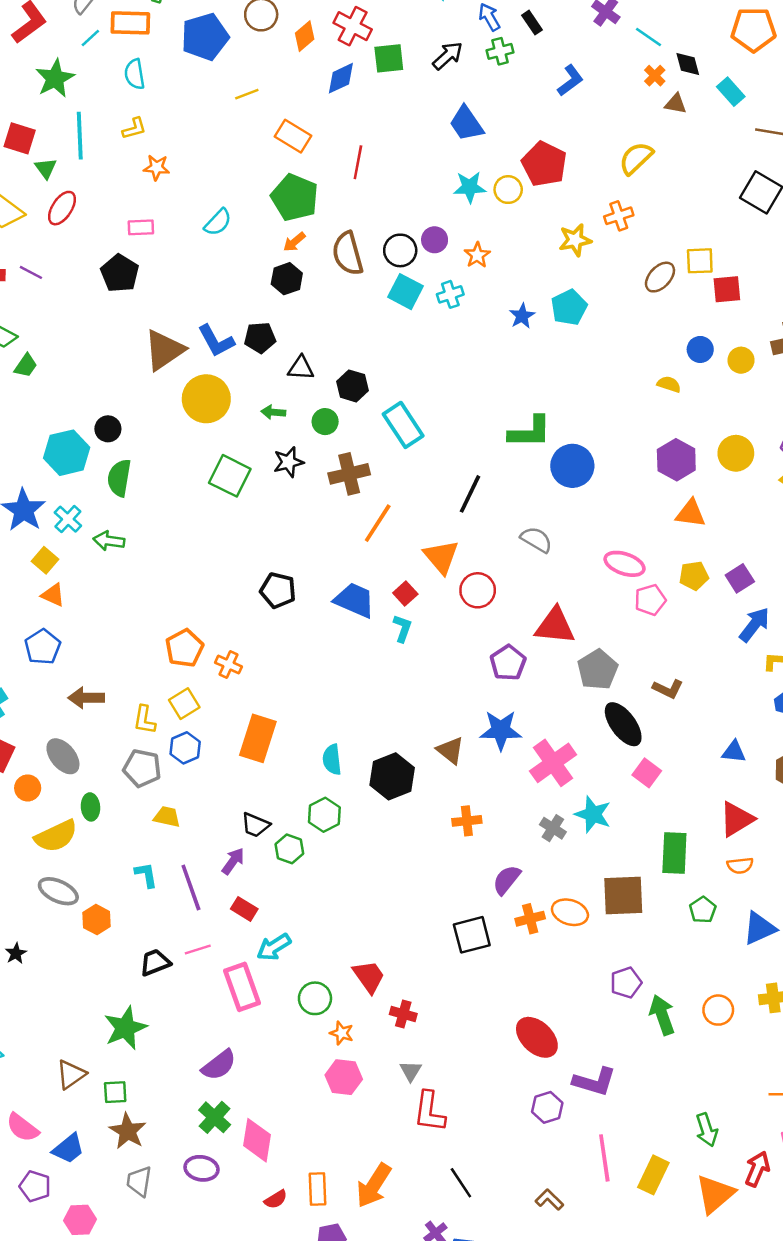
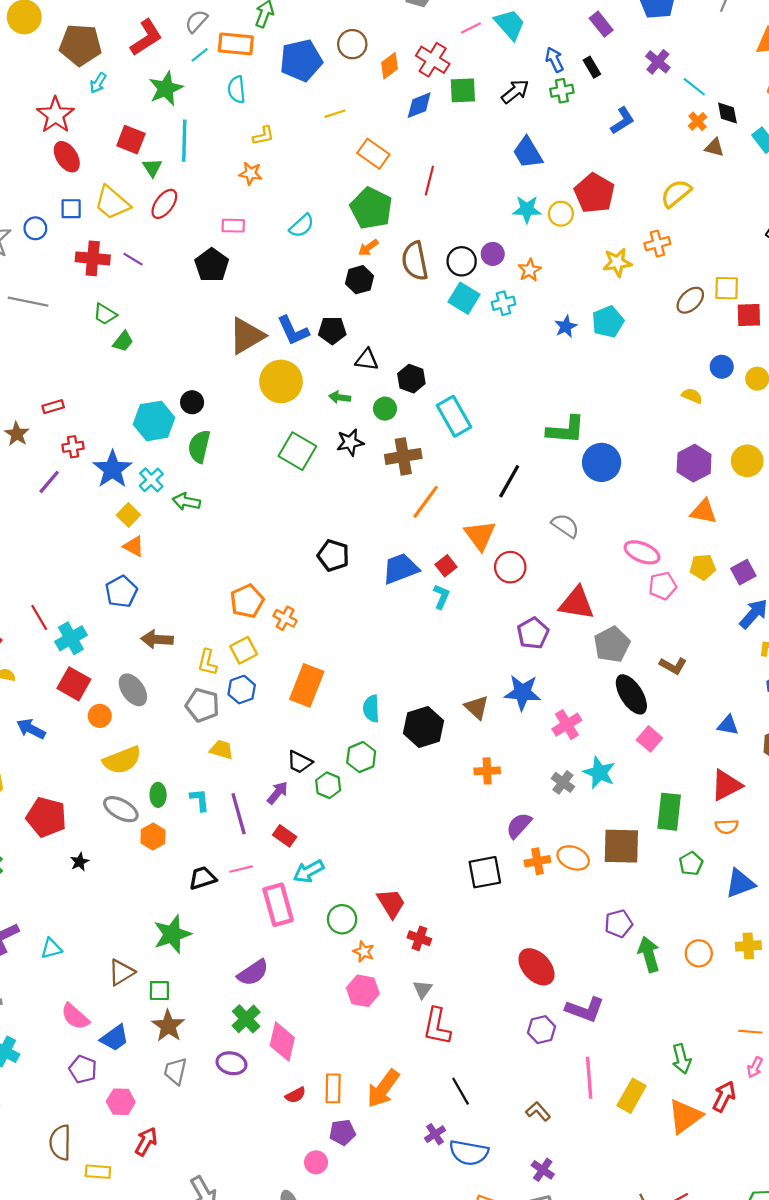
yellow L-shape: (134, 128) -> (263, 136), moved
blue trapezoid: (354, 600) -> (400, 569), turned -48
pink cross: (553, 763) -> (567, 725), size x0.7
green ellipse: (90, 807) -> (158, 795), moved

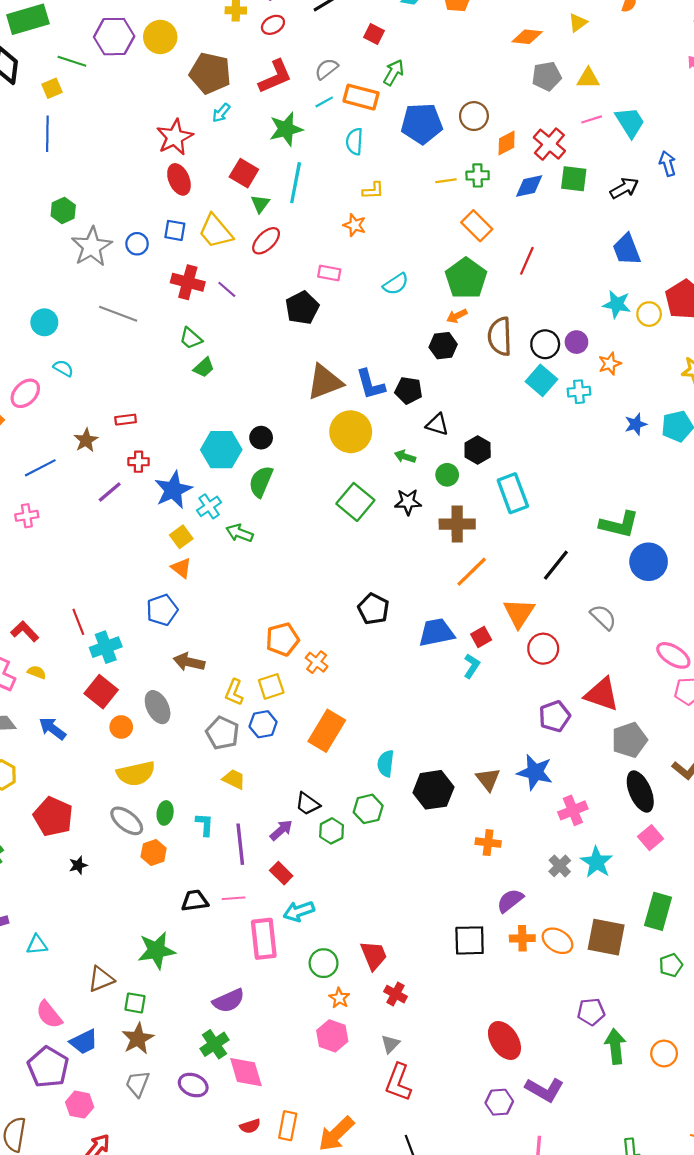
green cross: (562, 91) -> (478, 175), moved
pink diamond: (282, 1042) -> (246, 1072), turned -39
purple pentagon: (83, 1069) -> (48, 1067), size x1.5

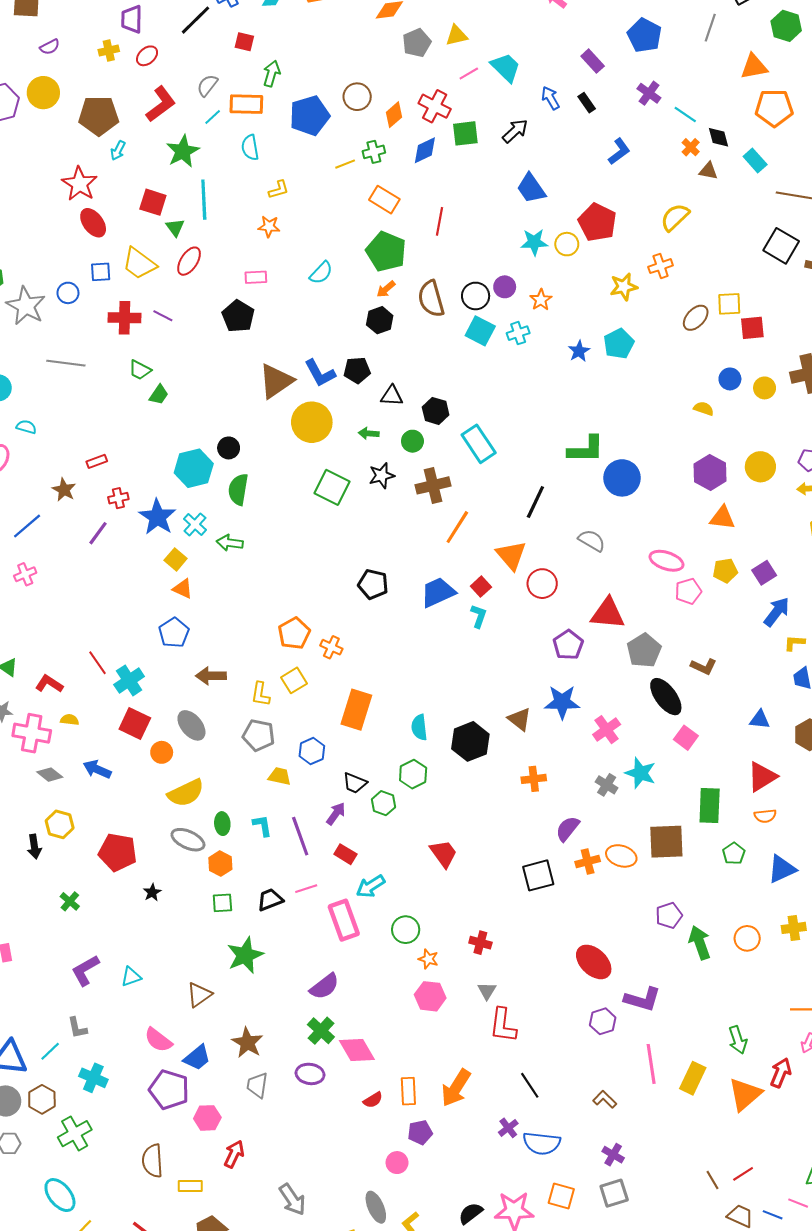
blue hexagon: (263, 724) -> (312, 751), moved
red trapezoid: (374, 955) -> (443, 854), moved
green square: (135, 1003) -> (222, 903), moved

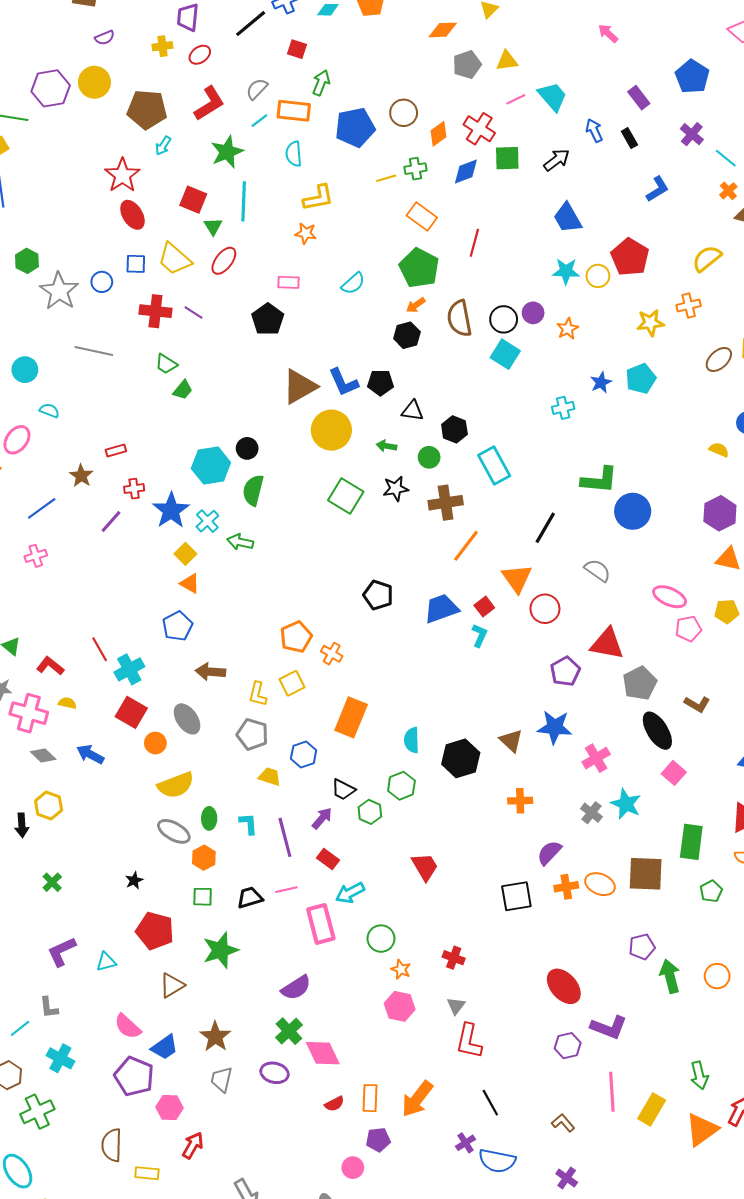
yellow L-shape: (279, 190) -> (318, 198), size x1.5
cyan cross: (518, 333) -> (563, 408), moved
red pentagon: (118, 852) -> (155, 931), moved

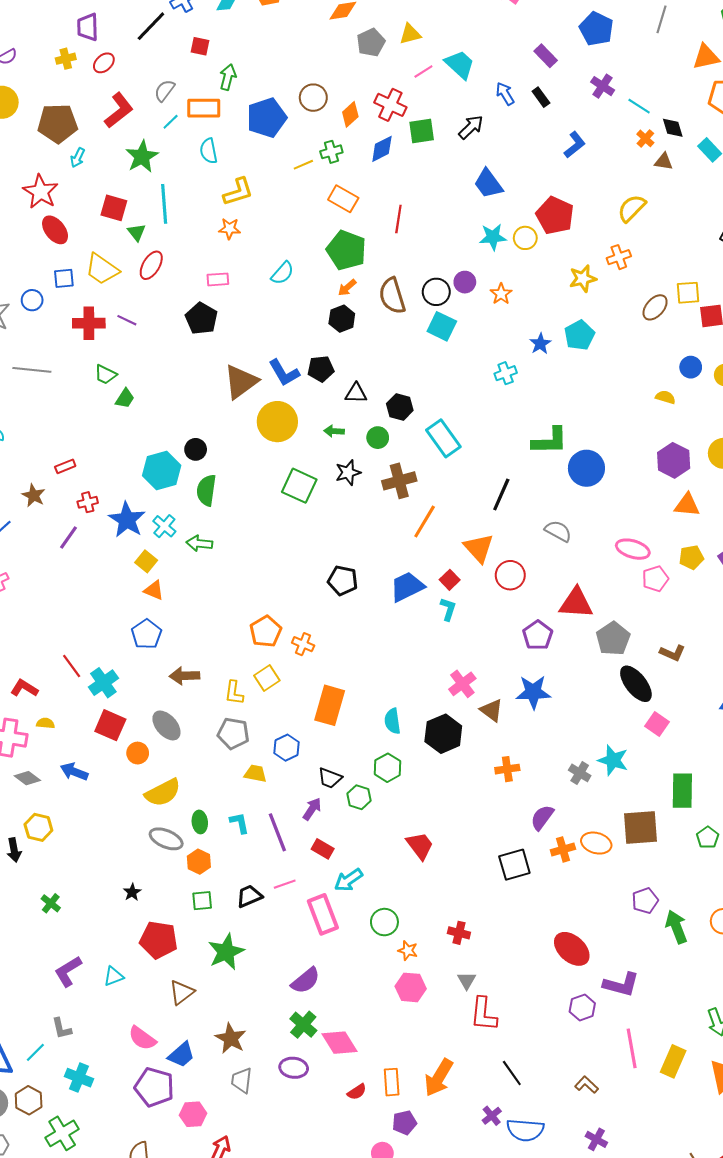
pink cross: (596, 758) -> (462, 684), moved

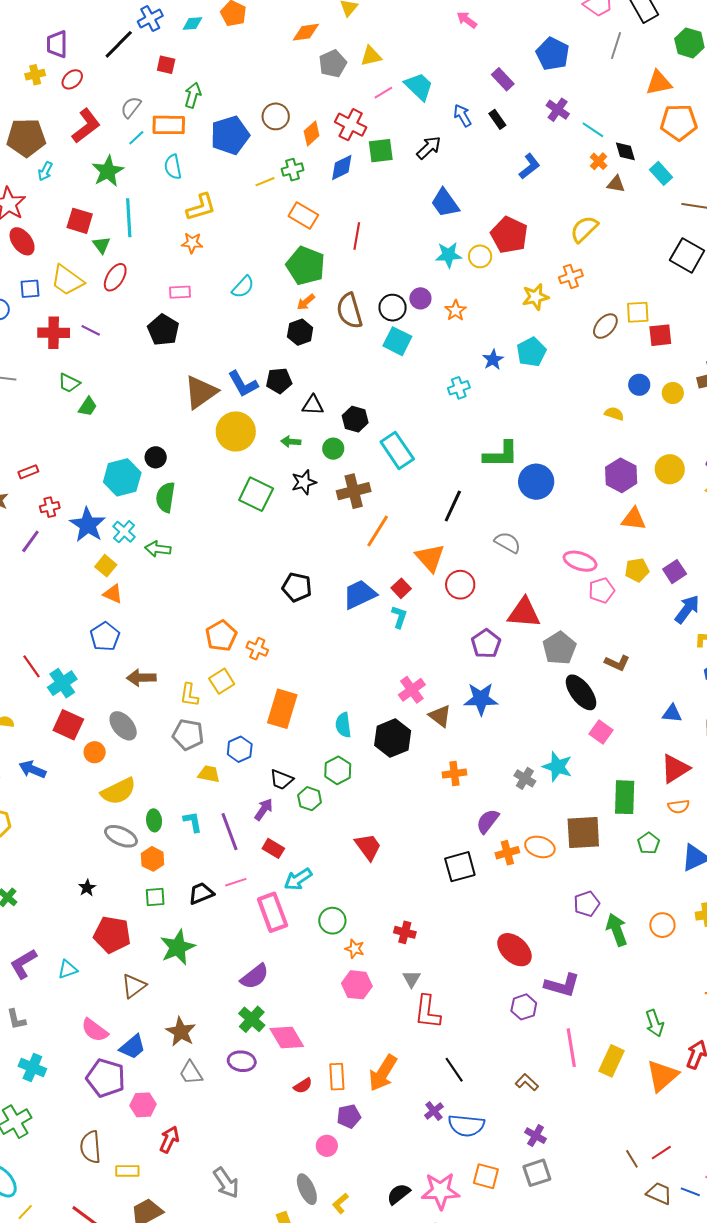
gray trapezoid: (242, 1080) -> (191, 1073), turned -40

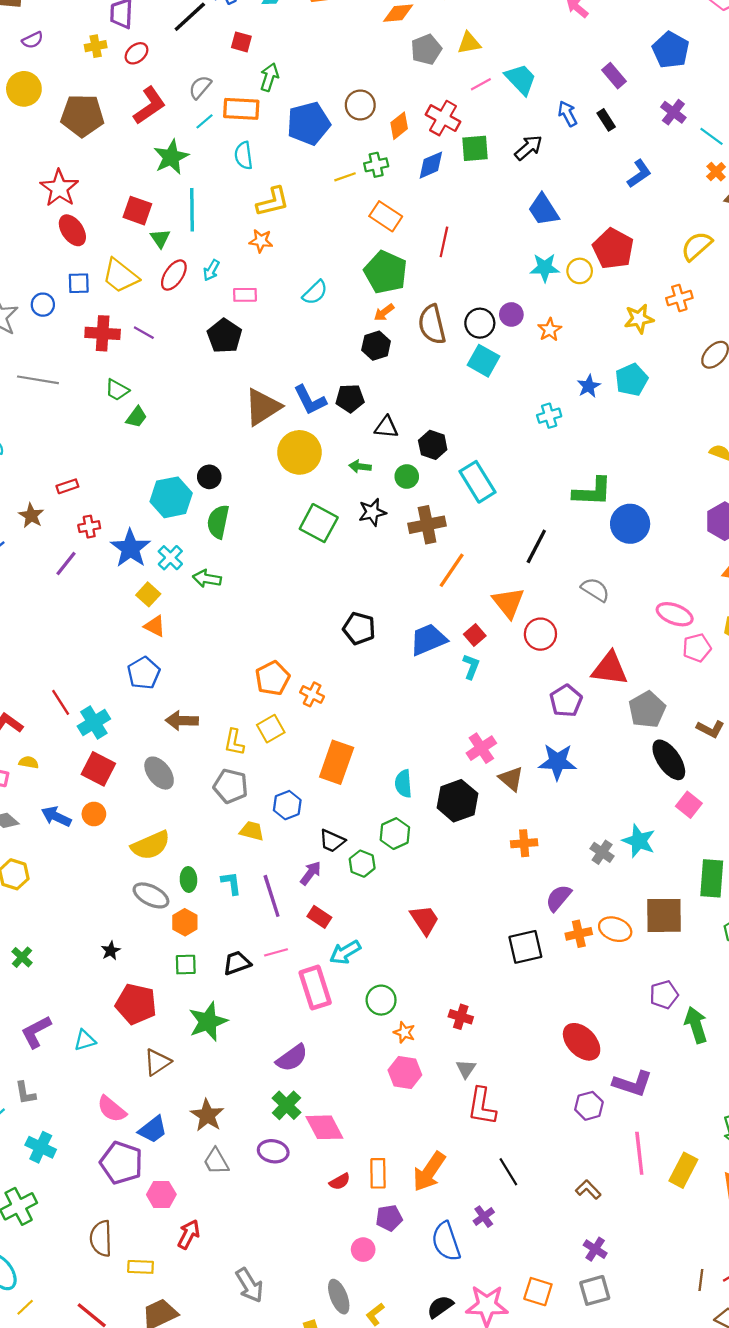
cyan arrow: (45, 171) -> (211, 270), moved
orange circle: (95, 752) -> (94, 814), moved
blue semicircle: (466, 1125) -> (446, 1241), moved, turned 63
brown line: (632, 1159) -> (701, 1280), turned 36

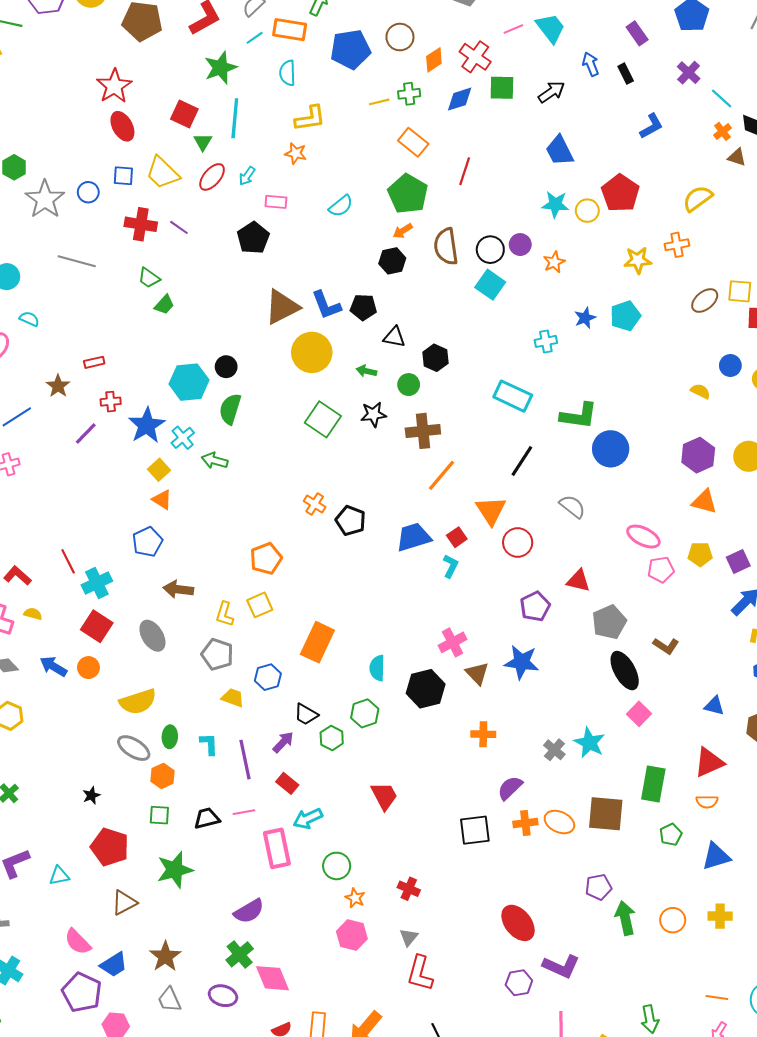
cyan rectangle: (478, 482) -> (513, 396), moved, turned -39
red triangle: (610, 669) -> (578, 581), size x0.7
orange cross: (312, 694) -> (315, 504), moved

